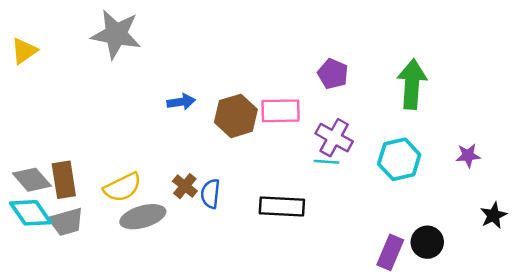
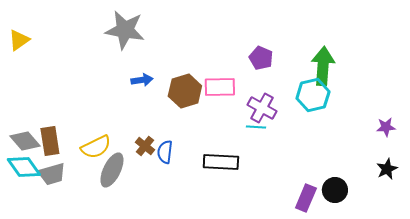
gray star: (116, 34) -> (125, 30), moved
purple star: (468, 155) -> (386, 127), moved
cyan hexagon: (399, 159) -> (313, 95), moved
gray ellipse: (143, 217) -> (112, 170), turned -48

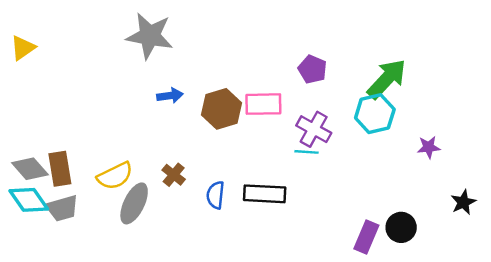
green arrow: (323, 66) -> (387, 79), turned 39
purple star: (386, 127) -> (429, 147), moved
blue semicircle: (165, 152) -> (216, 195), moved

